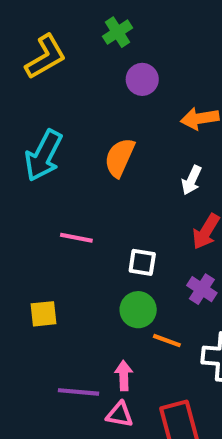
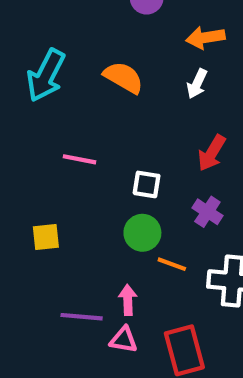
orange semicircle: (120, 158) -> (124, 77), turned 96
white arrow: (192, 180) -> (197, 84), moved

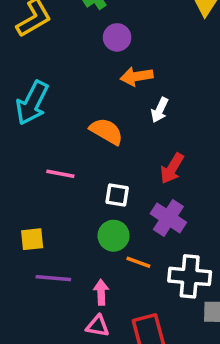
orange arrow: (205, 38) -> (137, 76), moved
orange semicircle: (124, 77) -> (106, 131), moved
purple cross: (207, 212) -> (168, 218), size x1.4
purple line: (82, 317) -> (53, 278), moved

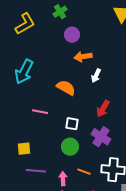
orange line: (138, 262) -> (84, 172), moved

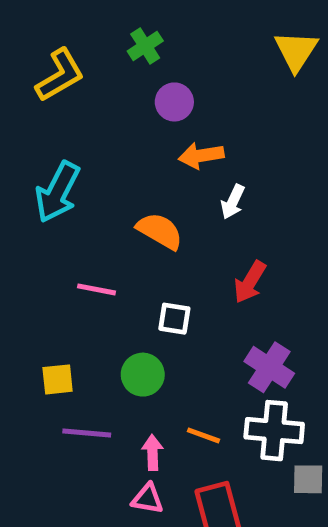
purple cross: (101, 137) -> (269, 367), moved
green circle: (70, 147) -> (143, 375), moved

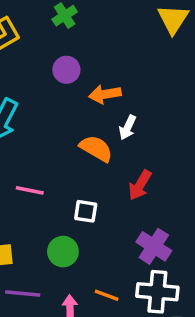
purple circle: (174, 102) -> (66, 70), moved
orange semicircle: (160, 231) -> (96, 148), moved

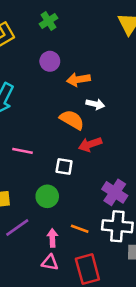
white arrow: (128, 127) -> (95, 104), turned -102
red arrow: (140, 185) -> (90, 144), moved, turned 40
purple line: (23, 294) -> (17, 228), turned -40

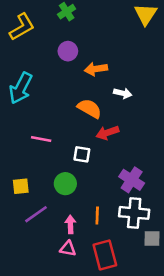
white arrow: (95, 104) -> (123, 93), moved
orange line: (80, 229) -> (97, 215), turned 72

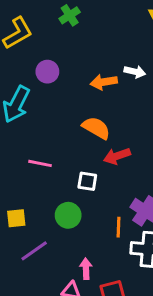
purple circle: (68, 51) -> (47, 72), moved
white arrow: (123, 93) -> (135, 72), moved
orange line: (97, 215) -> (118, 227), moved
pink arrow: (70, 224) -> (86, 269), moved

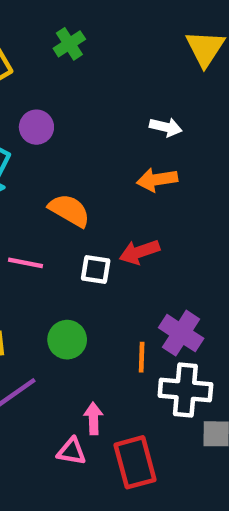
orange arrow: (104, 82) -> (157, 180), moved
orange semicircle: (96, 128) -> (69, 210), moved
white square: (87, 181) -> (96, 270), moved

